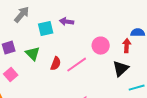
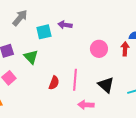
red semicircle: (56, 64) -> (54, 83), moved
pink line: (77, 65) -> (75, 80), moved, turned -50
black triangle: (121, 69) -> (106, 85), moved, turned -36

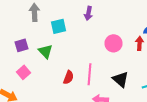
gray arrow: (20, 18) -> (34, 12), turned -42
purple arrow: (65, 25) -> (88, 13), moved, turned -88

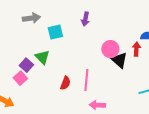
gray arrow: (34, 12) -> (31, 18), turned 84
purple square: (22, 45) -> (26, 65), moved, turned -32
black triangle: (120, 79) -> (119, 60), moved

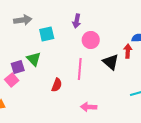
pink circle: (110, 49) -> (91, 40), moved
purple square: (26, 65) -> (18, 67), turned 32
pink line: (86, 80) -> (80, 69), moved

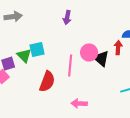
cyan square: (47, 34) -> (37, 50), moved
pink circle: (91, 40) -> (89, 53), moved
red semicircle: (57, 85) -> (47, 82), size x1.5

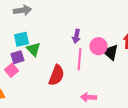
purple arrow: (67, 18) -> (76, 36), moved
cyan square: (37, 50) -> (21, 39), moved

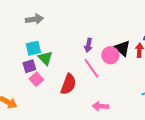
black triangle: (110, 52) -> (122, 48), moved
pink line: (79, 59) -> (91, 68), turned -40
pink square: (11, 70) -> (36, 79), moved

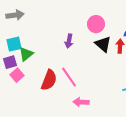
pink circle: (110, 55) -> (96, 24), moved
green triangle: (45, 58) -> (26, 54), turned 35
pink line: (91, 68) -> (69, 77), moved

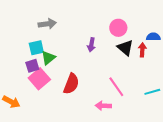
gray arrow: (15, 15) -> (47, 24), moved
pink square: (17, 75) -> (39, 79), size x1.5
pink line: (69, 77) -> (116, 87), moved

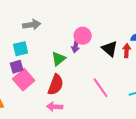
pink circle: (118, 28) -> (83, 36), moved
green triangle: (48, 58) -> (59, 59), moved
pink arrow: (103, 106) -> (55, 107), moved

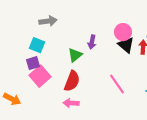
pink circle: (83, 36) -> (123, 32), moved
cyan square: (21, 49) -> (37, 45), turned 35

